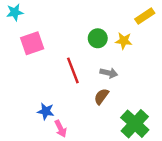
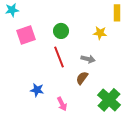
yellow rectangle: (145, 16) -> (117, 13), turned -56
green circle: (98, 38) -> (61, 31), moved
pink arrow: (61, 129) -> (62, 104), moved

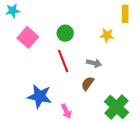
pink square: (26, 35) -> (28, 37), turned -30
blue star: (37, 90) -> (40, 96), size x1.6

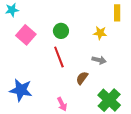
gray arrow: (94, 63) -> (99, 60), moved
blue star: (40, 96) -> (21, 90), moved

